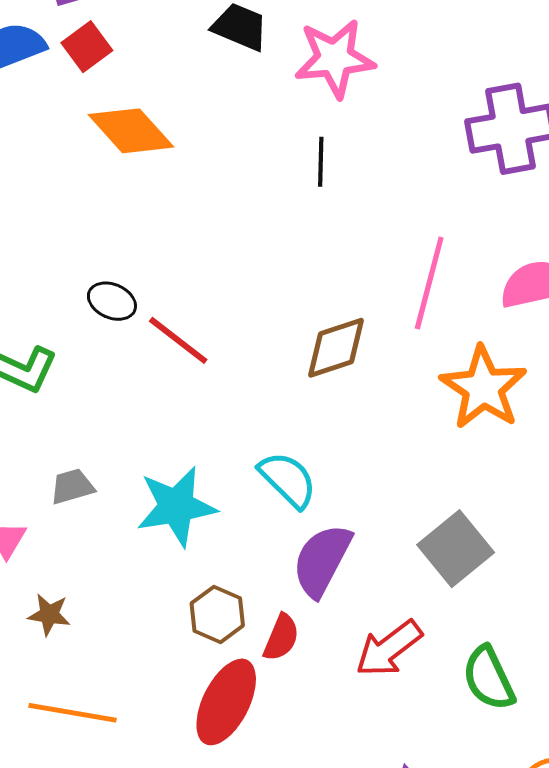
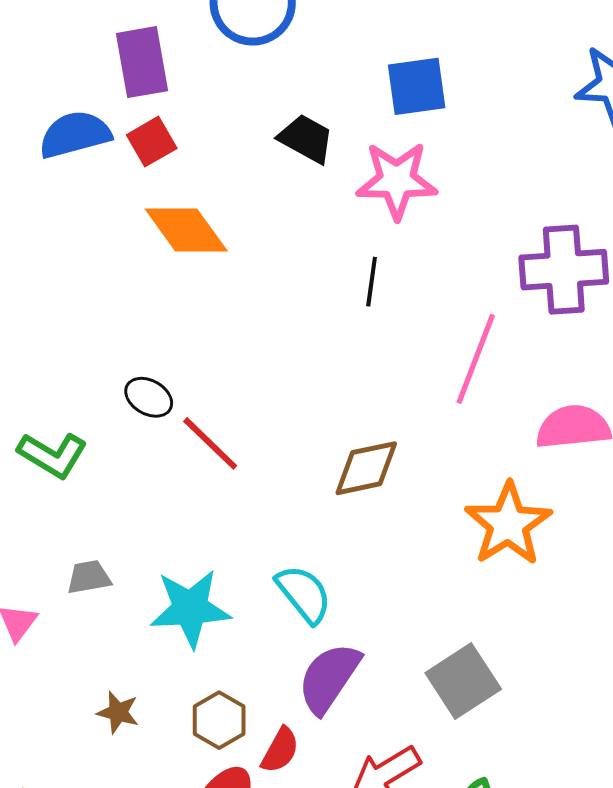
pink line: (429, 283) -> (476, 359), moved
brown star: (49, 615) -> (118, 712), moved

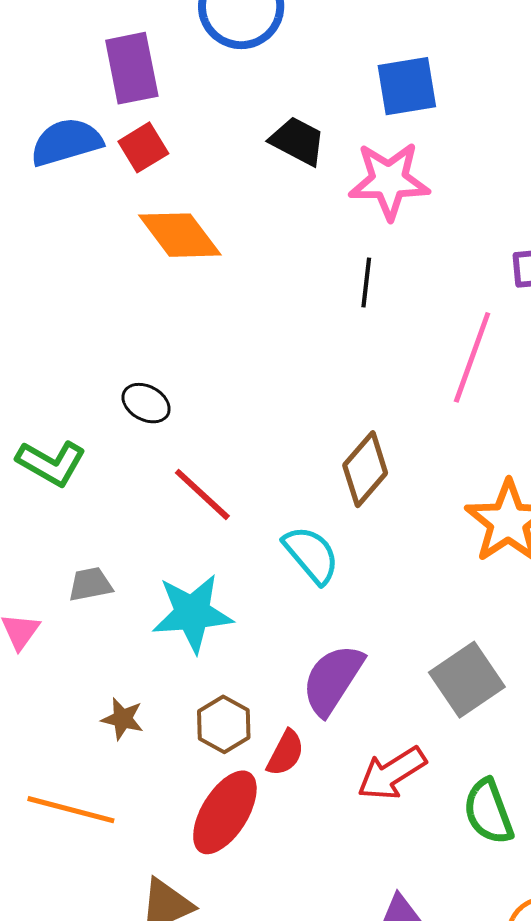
red line: (210, 443) -> (202, 494), moved
brown diamond: (366, 468) -> (365, 469), turned -36
cyan semicircle: (304, 594) -> (311, 555), moved

